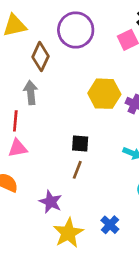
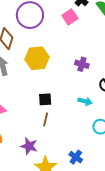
yellow hexagon: (104, 94) -> (37, 58), moved

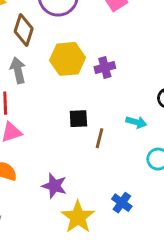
purple cross: (82, 64) -> (105, 67), moved, turned -32
brown line: (46, 119) -> (99, 138), moved

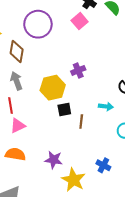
yellow hexagon: (68, 59) -> (53, 88), moved

